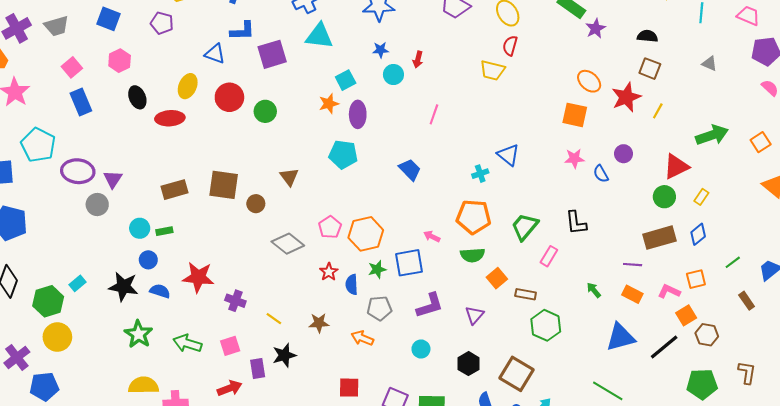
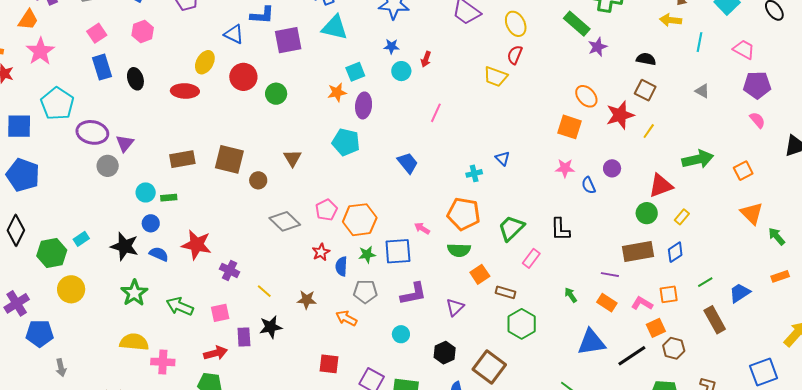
black ellipse: (137, 97) -> (135, 79), moved
blue triangle: (508, 155) -> (503, 158), size x0.7
brown rectangle: (747, 301) -> (715, 320), size x1.5
yellow circle: (57, 337) -> (71, 289), moved

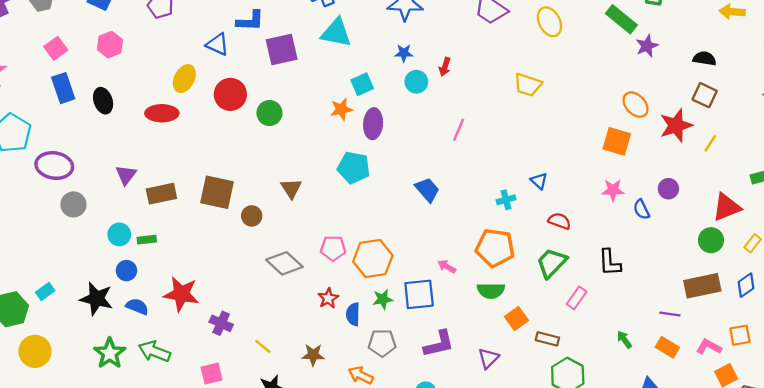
red semicircle: (515, 55) -> (559, 221), moved, turned 90
purple triangle: (125, 143) -> (126, 175), moved
pink pentagon: (326, 210) -> (333, 248), turned 30
green arrow: (180, 306) -> (154, 351), moved

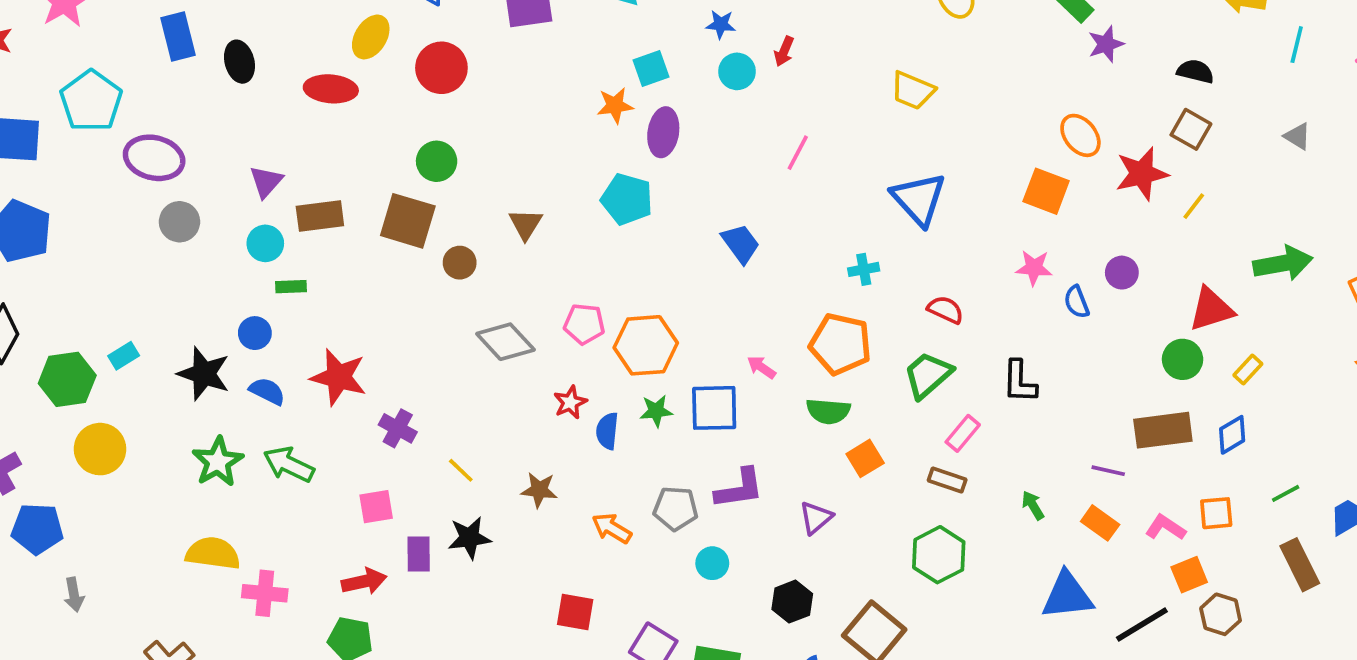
green circle: (269, 113) -> (437, 161), moved
blue triangle: (539, 181) -> (919, 199), moved, size x2.0
cyan circle: (119, 234) -> (265, 243), moved
brown rectangle: (547, 339) -> (947, 480), moved
gray pentagon: (382, 343) -> (676, 508), moved

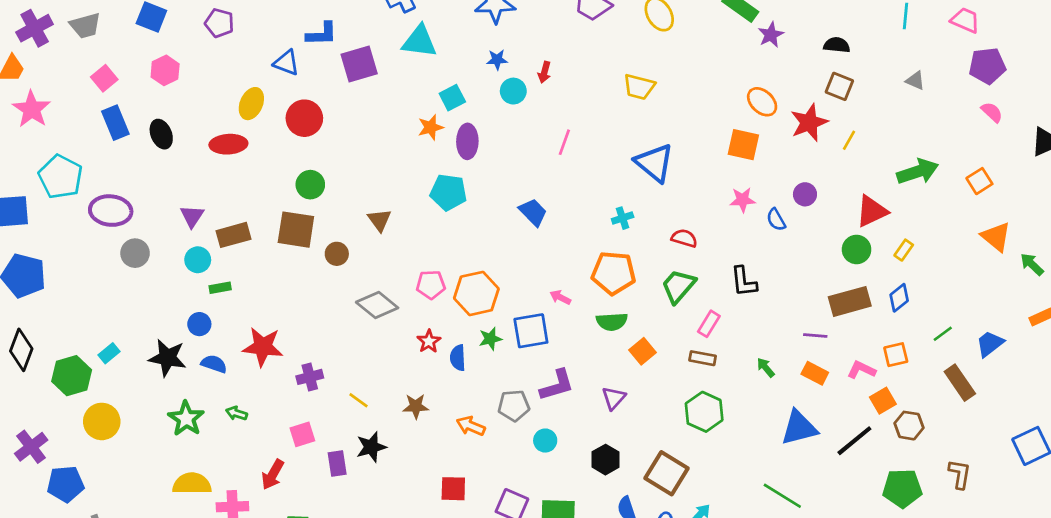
purple cross: (398, 428) -> (310, 377), turned -35
green arrow: (289, 464) -> (236, 413), size x0.6
red arrow: (364, 581) -> (273, 475), moved, turned 140

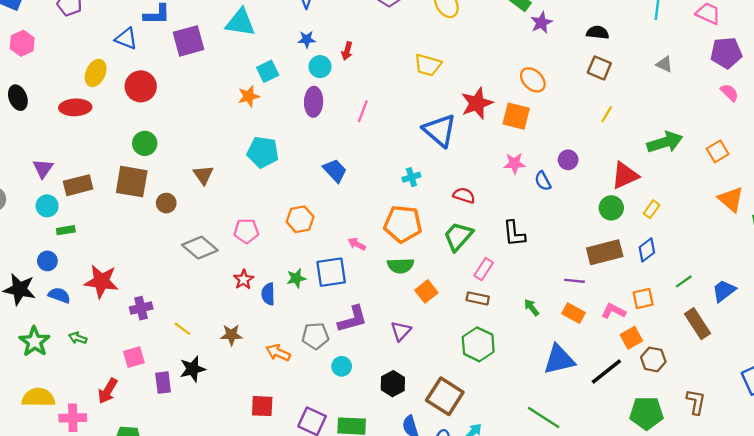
red star: (809, 123) -> (477, 103), moved
purple ellipse: (467, 141) -> (314, 102), moved
orange hexagon: (476, 293) -> (300, 219), moved, size x0.7

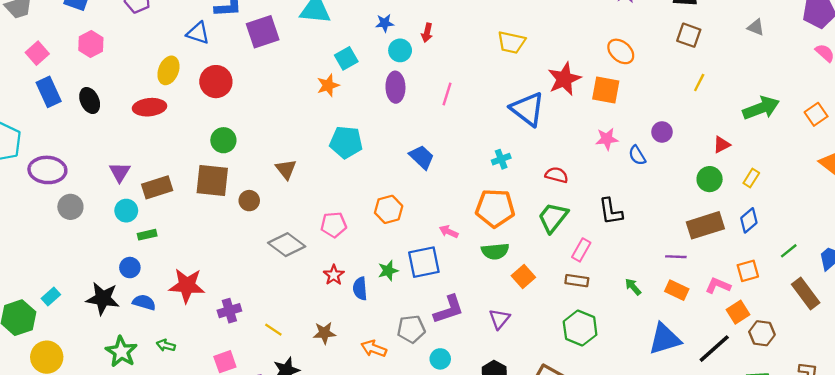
red triangle: (625, 175) -> (722, 145), size x0.6

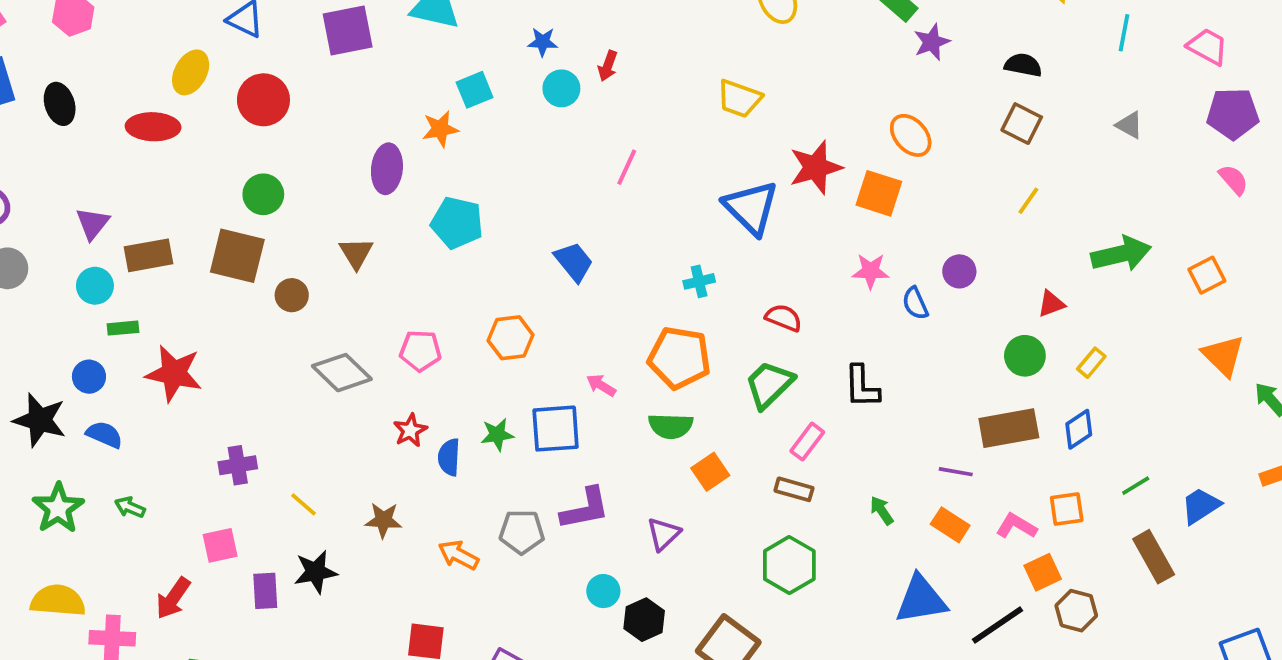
purple ellipse: (395, 87) -> (387, 169), moved
red star: (187, 285) -> (174, 373), moved
cyan circle: (440, 359) -> (603, 591), moved

